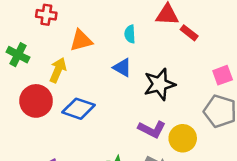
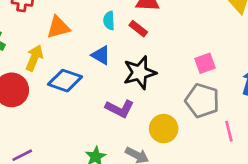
red rectangle: (189, 33) -> (138, 29), moved
blue diamond: (78, 109) -> (65, 81), moved
purple L-shape: (152, 129) -> (120, 109), moved

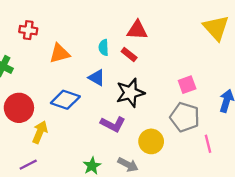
yellow arrow: (34, 58) -> (40, 132), moved

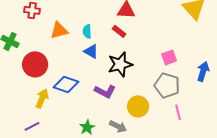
cyan semicircle: (104, 48) -> (87, 31), moved
blue diamond: (65, 100) -> (66, 84), moved
red circle: (19, 108) -> (35, 64), moved
pink line: (208, 144) -> (178, 112), moved

